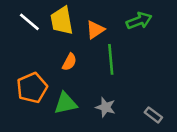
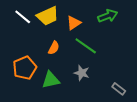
yellow trapezoid: (62, 21) -> (48, 16), turned -105
green line: (111, 59) -> (86, 46), turned -50
gray star: (106, 107) -> (82, 73), moved

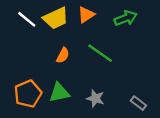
orange triangle: (74, 23) -> (86, 15), moved
orange pentagon: (25, 68) -> (28, 94), moved
gray star: (82, 73) -> (95, 98), moved

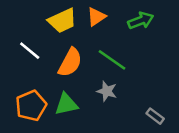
white line: (27, 19) -> (30, 51), moved
orange semicircle: (63, 55) -> (70, 62), size x1.6
gray star: (95, 98) -> (107, 91), moved

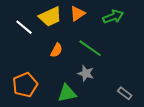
white line: (30, 51) -> (24, 27), moved
orange semicircle: (70, 62) -> (56, 50), size x0.6
green triangle: (66, 104) -> (67, 93), moved

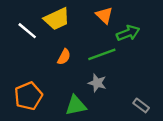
orange triangle: (77, 14) -> (104, 15), moved, turned -42
green arrow: (113, 17) -> (128, 33), moved
green line: (90, 48) -> (102, 54), turned -55

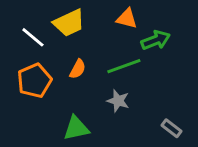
orange triangle: (104, 15) -> (127, 18), turned -30
orange pentagon: (28, 96) -> (34, 81), moved
green triangle: (76, 105) -> (76, 128), moved

